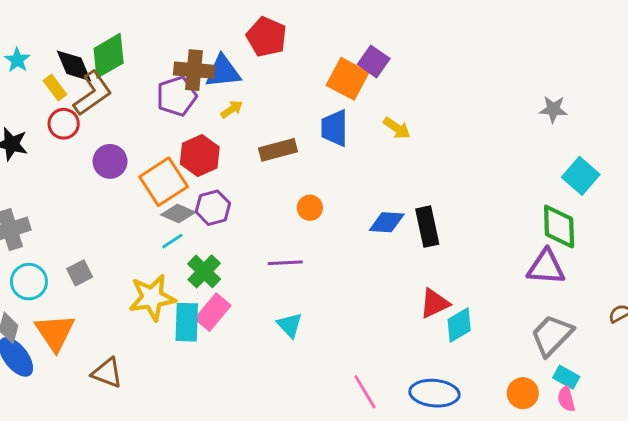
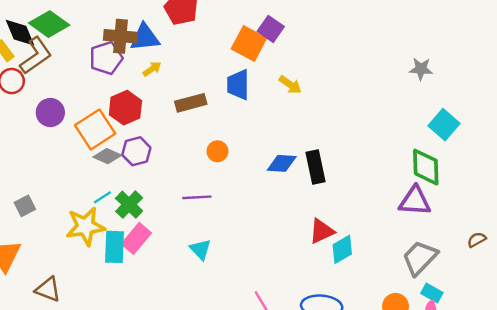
green diamond: (109, 56) -> (49, 24), turned 66
cyan line: (172, 241) -> (102, 197), moved

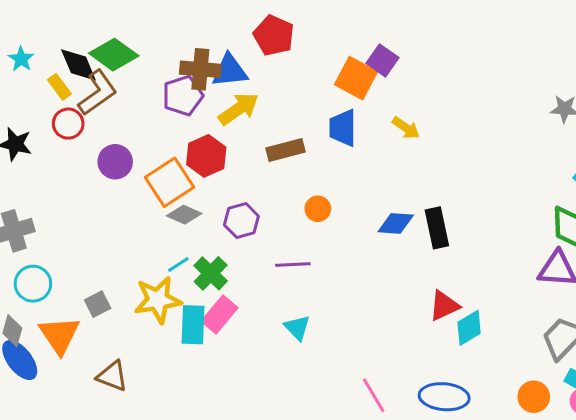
yellow arrow: (152, 69) -> (239, 109), size x1.8
purple hexagon: (136, 151) -> (241, 220), moved
gray square: (25, 206) -> (98, 304), moved

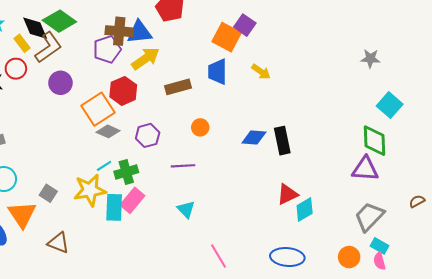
red circle: (68, 124) -> (16, 69), moved
purple circle: (115, 162) -> (60, 83), moved
green cross: (211, 273) -> (126, 172), turned 30
gray square: (98, 304) -> (48, 193), turned -30
pink line: (374, 395) -> (218, 256), moved

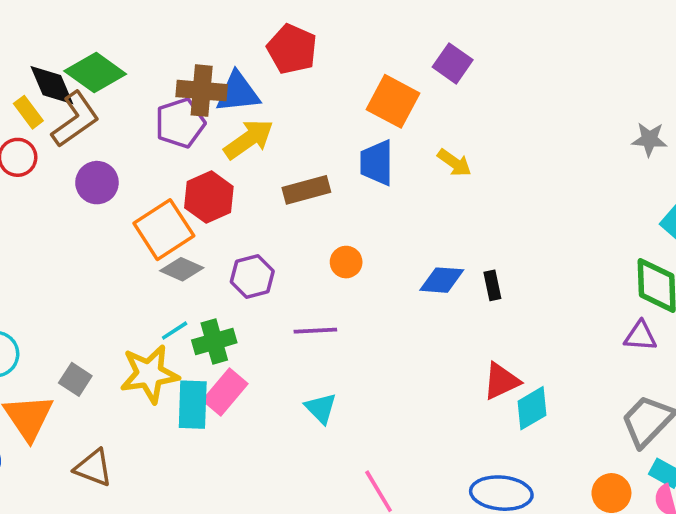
purple square: (245, 25) -> (453, 63), moved
black rectangle: (282, 141) -> (492, 285), size x0.6
purple triangle: (365, 169) -> (640, 336), size x0.7

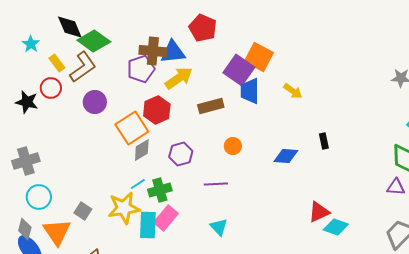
purple square: (453, 63) -> (239, 70), moved, size x1.4
black diamond: (52, 85) -> (70, 27), moved
gray diamond: (182, 269) -> (142, 150), turned -55
black rectangle: (492, 285) -> (324, 141), moved
cyan diamond: (532, 408) -> (336, 227), turned 50

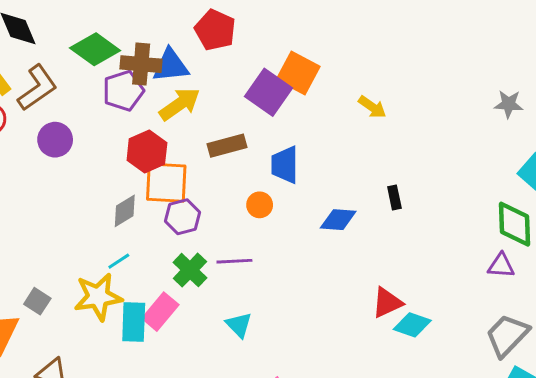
green diamond: (94, 41) -> (95, 49), moved
blue trapezoid: (250, 91) -> (285, 165), moved
yellow arrow: (293, 91) -> (372, 107), moved
orange square: (132, 128) -> (166, 183), moved, turned 36
green cross: (160, 190) -> (190, 270), moved, turned -30

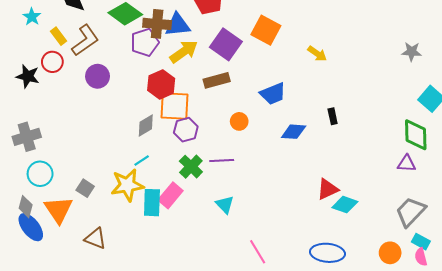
purple square: (269, 92) -> (226, 44), moved
blue trapezoid: (285, 165) -> (273, 94), moved, turned -112

